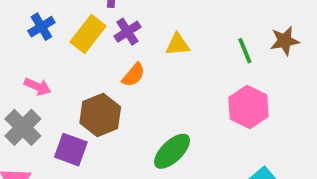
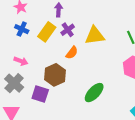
blue cross: (41, 27) -> (22, 29), turned -32
yellow triangle: (178, 45) -> (95, 36), size x1.5

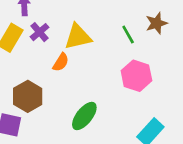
orange semicircle: (72, 53) -> (61, 62), moved

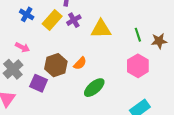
brown star: (156, 23) -> (159, 41), moved
orange semicircle: (61, 62) -> (80, 63), moved

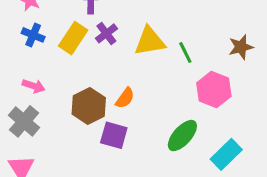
green line: (138, 35) -> (185, 53), moved
purple square: (39, 83) -> (114, 135), moved
green ellipse: (94, 88) -> (182, 136), moved

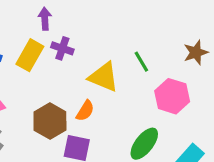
purple cross: (106, 33) -> (62, 48), turned -30
yellow triangle: (150, 41) -> (104, 77), moved, turned 36

